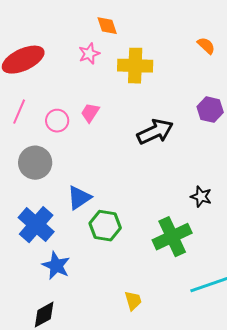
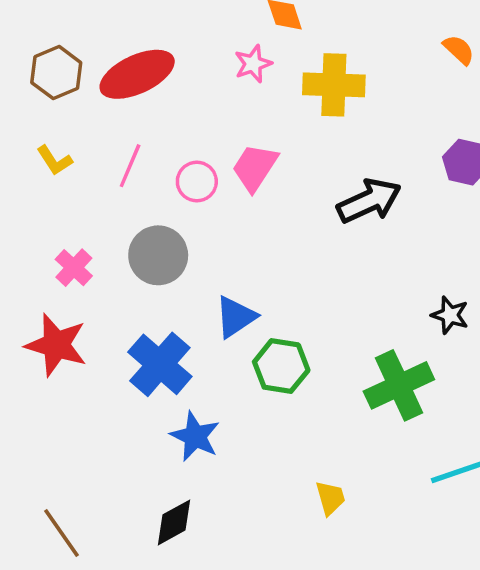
pink trapezoid: (90, 113) -> (255, 167), size x1.4

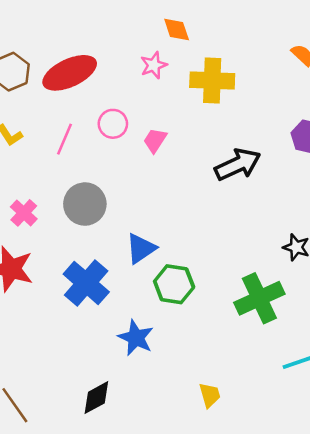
pink trapezoid: (255, 167) -> (155, 140), size x0.7
pink circle: (197, 182) -> (113, 124), moved
blue star: (195, 436) -> (136, 338), moved
yellow trapezoid: (330, 498) -> (210, 395), moved

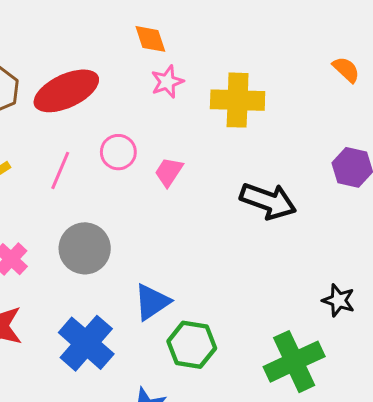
orange diamond: (177, 30) -> (150, 39), moved
black arrow: (238, 165) -> (268, 201), turned 45

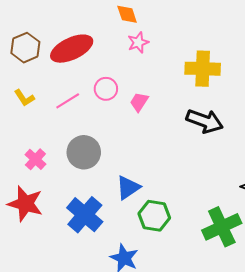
yellow cross: (238, 100) -> (203, 69), moved
pink line: (60, 170) -> (68, 101), turned 35

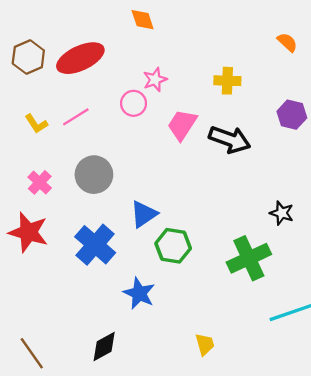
pink star: (138, 42) -> (155, 80), moved
yellow cross: (203, 69) -> (227, 81), size x0.7
pink circle: (106, 89) -> (134, 103), moved
yellow L-shape: (24, 98) -> (36, 124), moved
pink trapezoid: (139, 102) -> (182, 125), moved, size x1.4

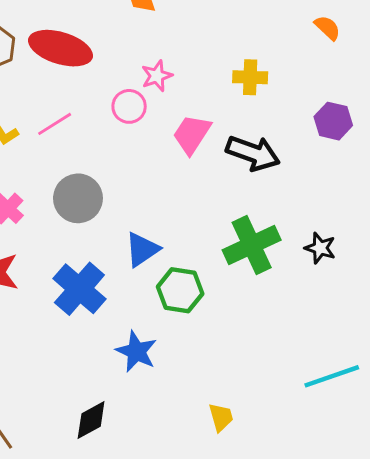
red ellipse: (80, 58) -> (60, 48), turned 42
green cross: (249, 258) -> (252, 245), moved

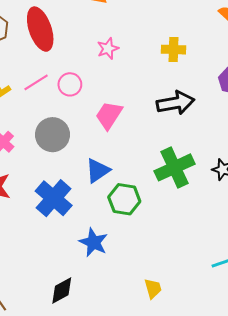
red ellipse: (60, 48) -> (40, 29), turned 54
pink circle: (129, 106) -> (70, 84), moved
pink trapezoid: (192, 134) -> (109, 115), moved
black arrow: (253, 153) -> (176, 103), turned -30

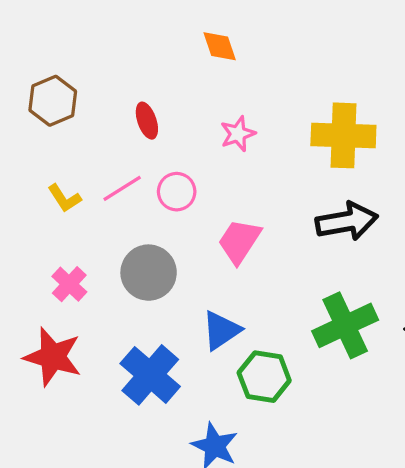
red ellipse: (40, 29) -> (147, 121), moved, size x0.5
yellow cross: (173, 50) -> (343, 135), size x1.6

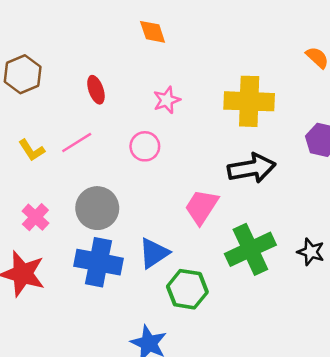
pink circle: (177, 192) -> (145, 146), moved
pink trapezoid: (239, 241) -> (201, 207), moved
blue cross: (150, 375) -> (99, 262), moved, turned -30

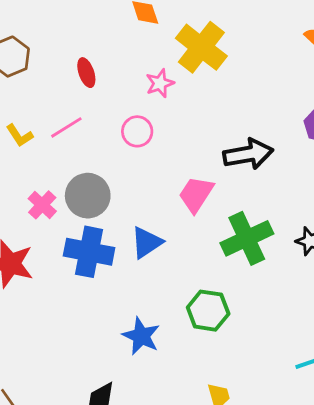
yellow cross: (249, 101) -> (201, 47), moved, turned 36
pink cross: (35, 217) -> (42, 205), moved
green hexagon: (187, 289) -> (208, 311), moved

